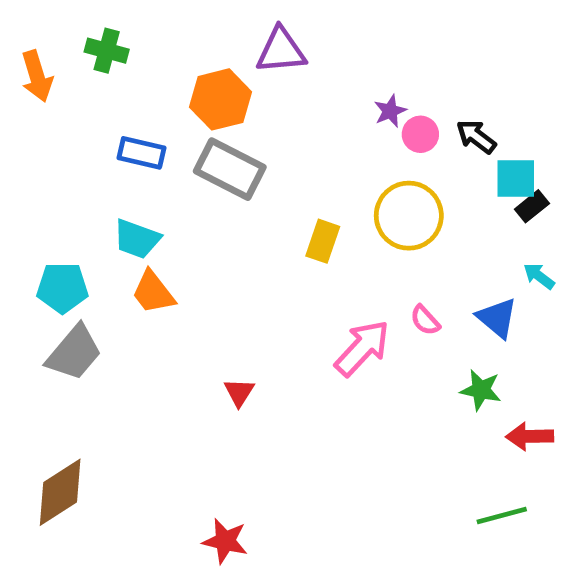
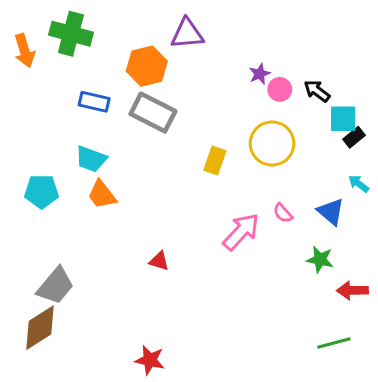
green cross: (107, 51) -> (71, 34), size x1.5
gray trapezoid: (74, 353) -> (55, 286), moved
red triangle: (239, 392) -> (159, 261), turned -45

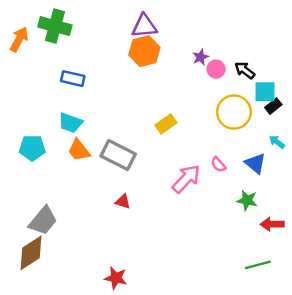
orange arrow: (25, 51) -> (19, 39), turned -135
orange hexagon: (147, 66) -> (144, 51), moved
gray rectangle: (153, 113) -> (118, 155), moved
yellow circle: (272, 143) -> (234, 112), moved
yellow rectangle: (215, 161) -> (166, 124), turned 36

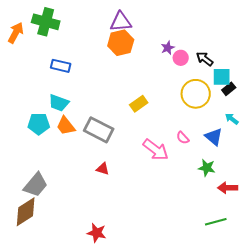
cyan pentagon: (32, 148) -> (39, 124), moved
pink arrow: (186, 179) -> (156, 150), turned 84

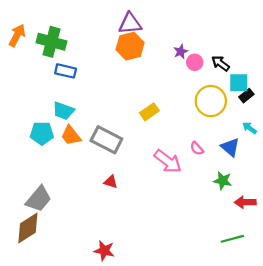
green cross: (46, 22) -> (52, 42), moved

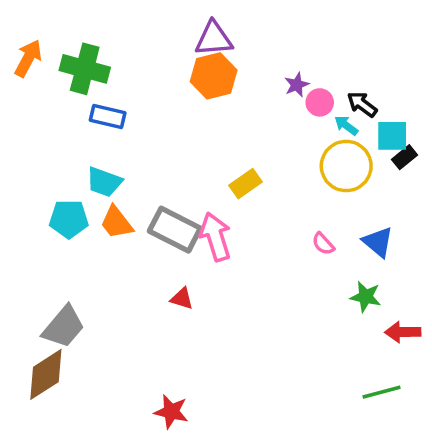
cyan arrow: (250, 128) -> (346, 125), moved
pink arrow: (168, 161) -> (215, 237), moved, turned -144

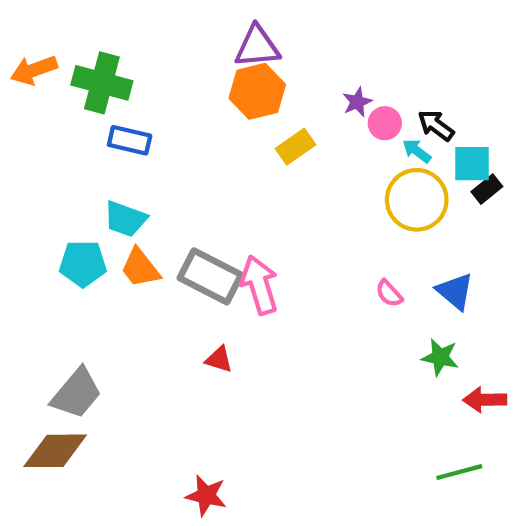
orange arrow: (28, 58) -> (34, 70), turned -138
yellow rectangle: (245, 184) -> (295, 147), moved
brown diamond: (46, 374) -> (55, 451), turned 32

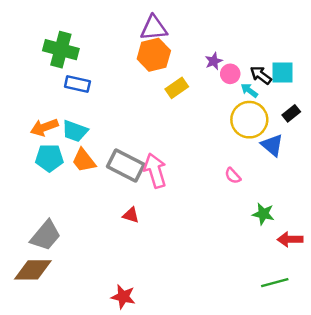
orange arrow: (34, 70) -> (44, 127), moved
cyan square: (472, 164) -> (282, 73), moved
blue triangle: (455, 291) -> (272, 145), moved

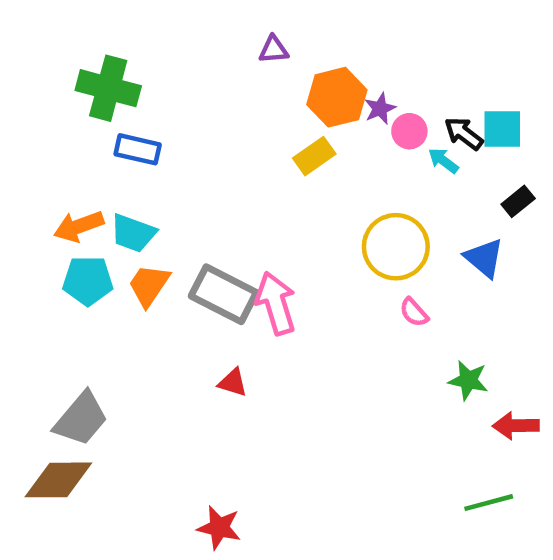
purple triangle: (154, 28) -> (274, 50), size x0.6
orange hexagon: (154, 55) -> (337, 97), moved
yellow circle: (249, 120) -> (396, 247), moved
orange trapezoid: (84, 160) -> (149, 285), turned 72

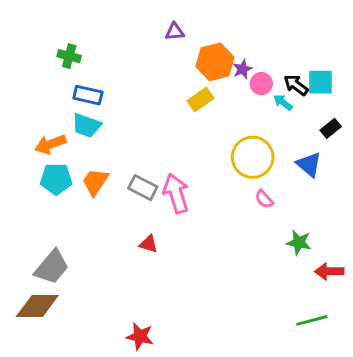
green cross: (108, 88) -> (69, 56), size x0.6
cyan trapezoid: (133, 233) -> (86, 125), moved
gray rectangle: (224, 294) -> (143, 188), size x0.7

